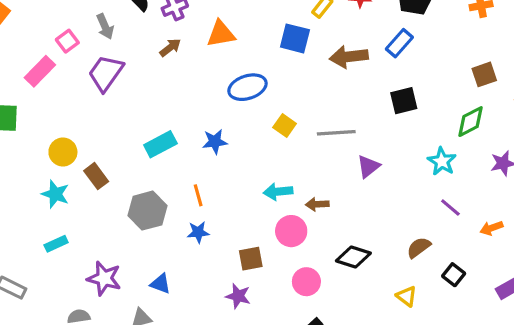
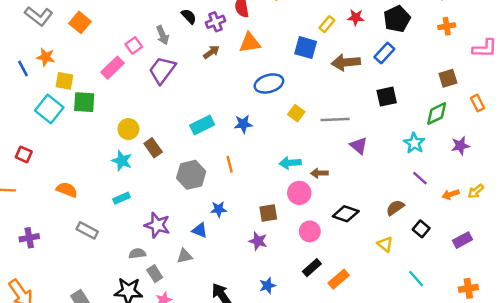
purple triangle: (368, 166) -> (359, 146), turned -42
blue star: (198, 232) -> (219, 209), moved

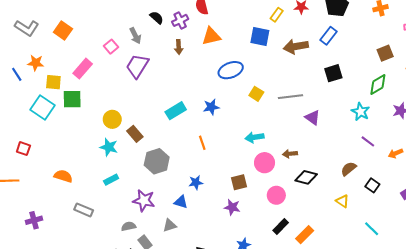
brown arrow: (211, 52) -> (179, 47), turned 128
pink rectangle: (112, 68) -> (83, 69), moved
brown arrow: (319, 173) -> (290, 154), moved
gray hexagon: (191, 175) -> (157, 161), moved

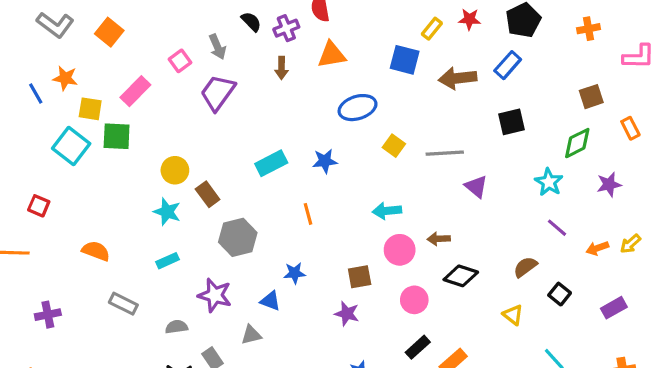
gray semicircle: (129, 226) -> (176, 327), moved

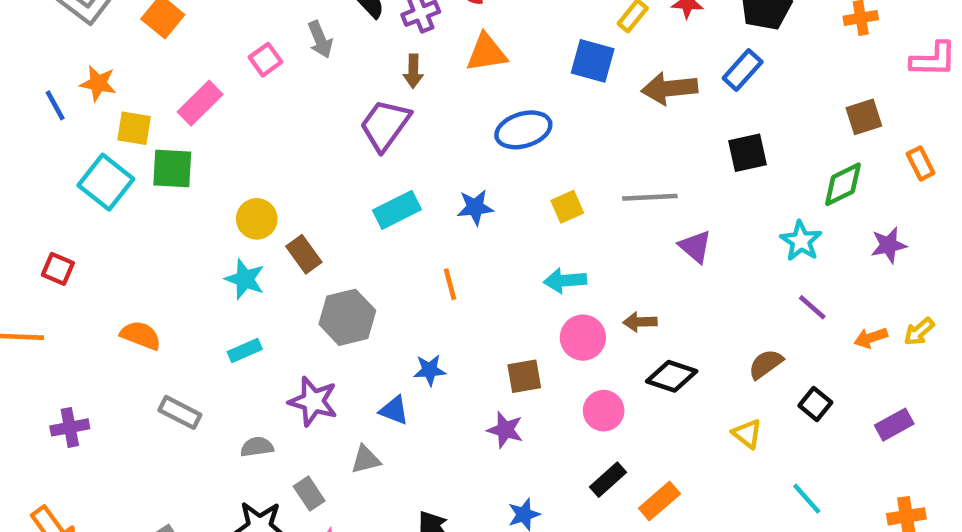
purple trapezoid: (218, 93) -> (385, 125), moved
yellow square: (394, 146) -> (567, 207), moved, turned 30

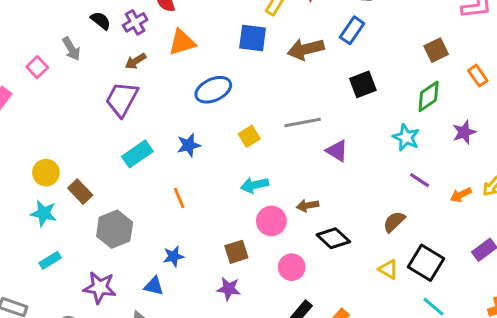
brown arrow: (413, 71) -> (135, 61), turned 65
black diamond: (672, 376) -> (333, 238), turned 32
black square: (815, 404) -> (426, 263), moved, size x1.6

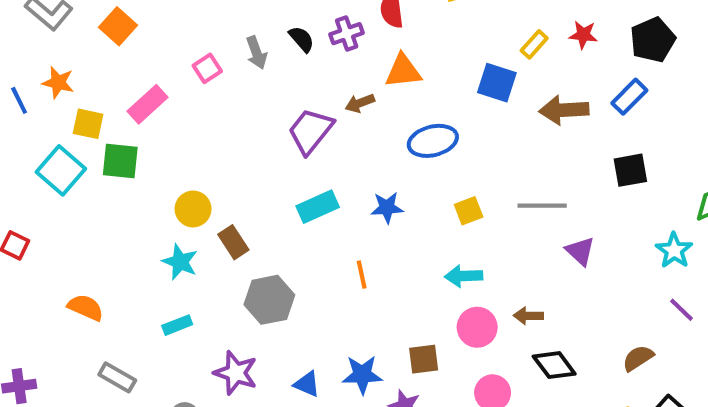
black semicircle: (101, 21) -> (302, 39), moved
brown arrow: (135, 61) -> (360, 103), moved
blue star: (174, 256) -> (362, 375), moved, size x1.4

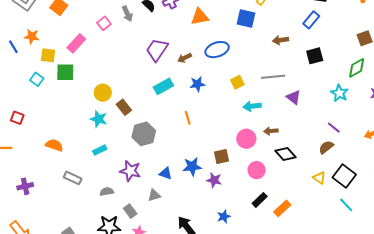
brown arrow: (360, 103) -> (185, 58), moved
brown arrow: (564, 110) -> (281, 40), moved, size x0.7
cyan square: (61, 170) -> (37, 79), size x0.6
cyan arrow: (464, 276) -> (252, 106), moved
purple line: (682, 310) -> (334, 128), moved

